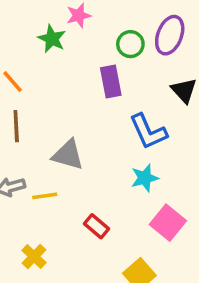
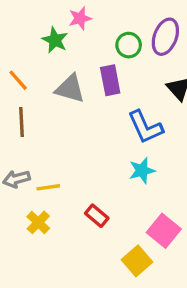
gray triangle: (68, 155) -> (70, 89), moved
pink square: (168, 223) -> (164, 231), moved
yellow cross: (34, 257) -> (38, 222), moved

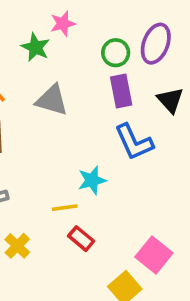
purple rectangle: (110, 80) -> (121, 91), moved
cyan star: (142, 171) -> (92, 180), moved
yellow line: (48, 187) -> (65, 208), moved

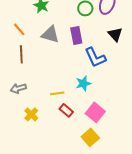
purple rectangle: (121, 91) -> (76, 35), moved
cyan star: (92, 180) -> (83, 83), moved
pink square: (154, 255) -> (95, 112), moved

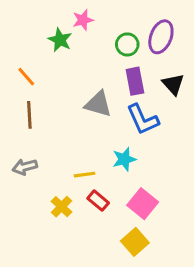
gray triangle: (50, 34) -> (98, 104), moved
purple rectangle: (76, 35) -> (135, 81), moved
yellow cross: (31, 114) -> (61, 207), moved

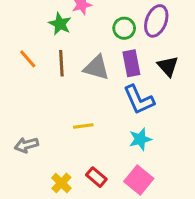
gray triangle: (98, 104) -> (96, 68), moved
brown line: (29, 115) -> (61, 63), moved
cyan star: (124, 159) -> (140, 139), moved
yellow line: (84, 175) -> (83, 126), moved

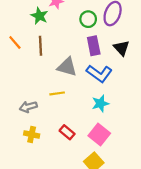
gray triangle: (96, 68) -> (67, 67), moved
blue L-shape: (139, 100) -> (99, 73), turned -30
gray arrow: (26, 145) -> (28, 107), moved
yellow cross: (61, 183) -> (32, 134), moved, turned -32

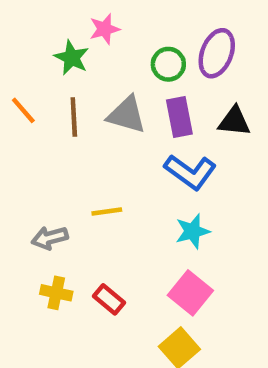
black triangle: (121, 48) -> (234, 121), turned -42
gray triangle: (67, 67) -> (127, 115), moved
red rectangle: (67, 132) -> (109, 299), moved

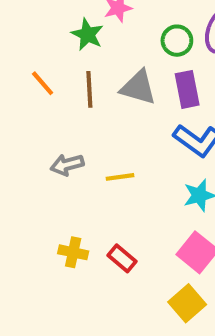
gray arrow: (50, 238) -> (67, 165), moved

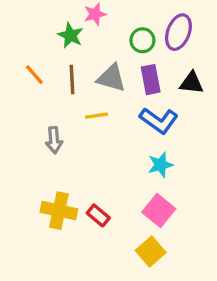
gray arrow: (67, 165) -> (54, 140), turned -80
yellow line: (120, 177) -> (97, 116), moved
yellow cross: (73, 252) -> (59, 211), size x1.5

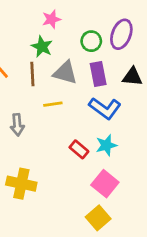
green star: (70, 35) -> (42, 47), moved
red rectangle: (98, 215) -> (79, 149), moved

